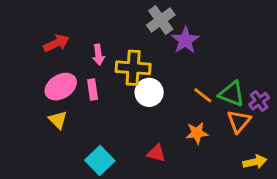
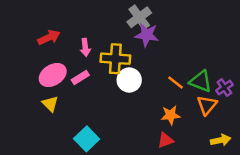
purple star: (185, 40) -> (147, 35), moved, turned -30
pink rectangle: (93, 90) -> (80, 78), turned 66
red triangle: (156, 153) -> (166, 140), moved, turned -36

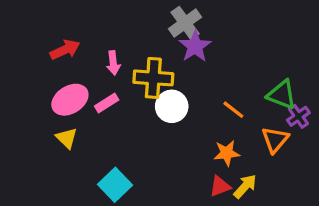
purple star: (147, 35) -> (195, 46), turned 30
green triangle: (201, 81) -> (282, 95), moved
yellow arrow: (221, 140) -> (245, 186), moved, turned -36

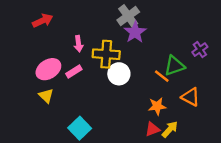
red arrow: (65, 50) -> (43, 21), moved
green triangle: (282, 95) -> (174, 66), moved, turned -40
purple cross: (298, 116) -> (200, 50), moved
orange triangle: (275, 140) -> (191, 97), turned -42

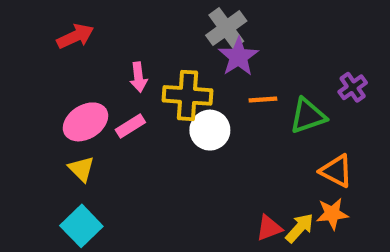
orange line: (162, 76) -> (263, 99), moved, turned -42
orange star: (157, 106) -> (332, 214), moved
cyan square: (80, 128) -> (81, 226), moved

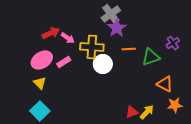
red arrow: (75, 36) -> (51, 33), moved
pink arrow: (139, 77) -> (68, 38), turned -48
orange star: (332, 214) -> (175, 105), moved

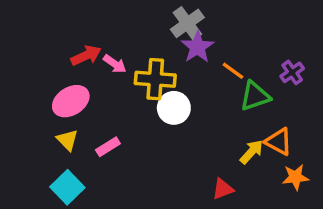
orange line: (129, 49) -> (233, 71), moved, turned 40
pink rectangle: (64, 62) -> (108, 147), moved
yellow arrow: (147, 112) -> (252, 152), moved

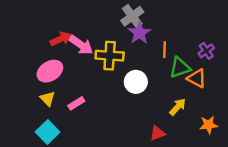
pink arrow: (115, 64) -> (81, 45), size x1.5
orange line: (233, 71) -> (164, 50), turned 56
white circle: (174, 108) -> (136, 82), moved
orange triangle: (279, 142) -> (197, 78), moved

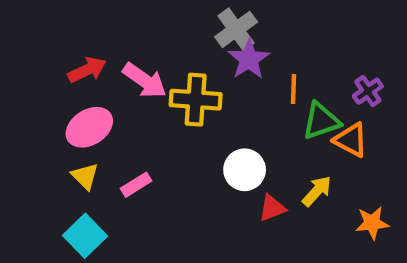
red arrow: (61, 39) -> (87, 70), moved
white circle: (136, 82) -> (245, 170), moved
red triangle: (157, 133) -> (272, 208), moved

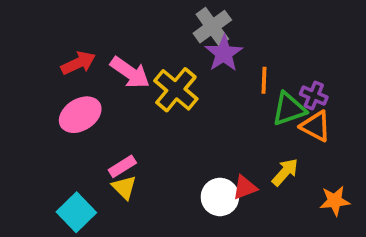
purple cross: (368, 91) -> (314, 96), moved, turned -32
yellow cross: (196, 100) -> (176, 90), turned 36
white circle: (245, 170) -> (220, 197), moved
yellow triangle: (85, 176) -> (124, 187), moved

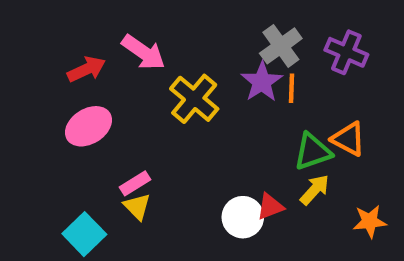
gray cross: (212, 27) -> (281, 46), moved
purple star: (224, 53) -> (262, 82), moved
pink arrow: (130, 73) -> (143, 52), moved
purple cross: (314, 96) -> (346, 52), moved, size x1.4
green triangle: (289, 109) -> (313, 152), moved

